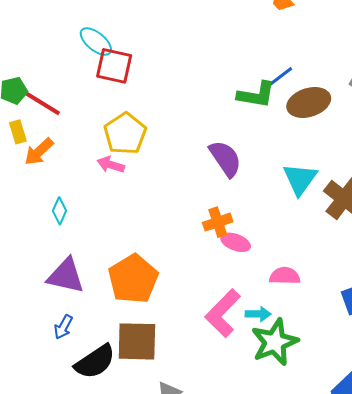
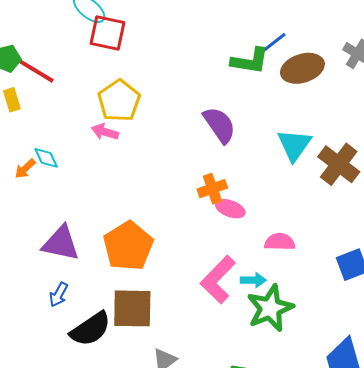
orange arrow: (39, 152) -> (25, 169), moved, size x0.7
cyan diamond: (59, 211) -> (46, 158), moved, turned -48

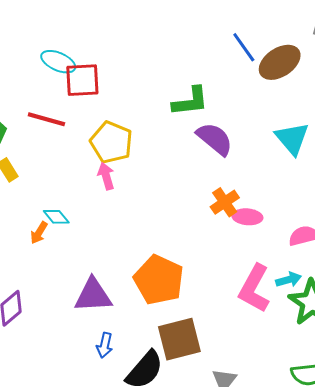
blue line: (272, 44) -> (244, 47), turned -72
green L-shape: (250, 61) -> (190, 101), moved
red line: (37, 71) -> (46, 119), moved
pink arrow: (105, 132) -> (106, 176), turned 72

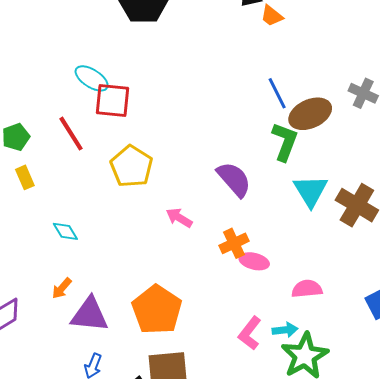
green L-shape: (190, 101) -> (285, 142), moved, turned -72
red line: (46, 119) -> (71, 134), turned 33
pink arrow: (106, 176) -> (179, 218), moved, turned -52
orange arrow: (39, 233) -> (62, 288), moved
pink L-shape: (254, 288) -> (250, 333), size x0.7

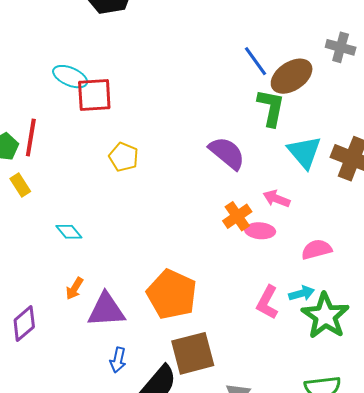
red line: (71, 134) -> (31, 138), moved, turned 51
yellow pentagon: (132, 166) -> (124, 157), size x0.7
pink arrow: (179, 218) -> (276, 199), moved

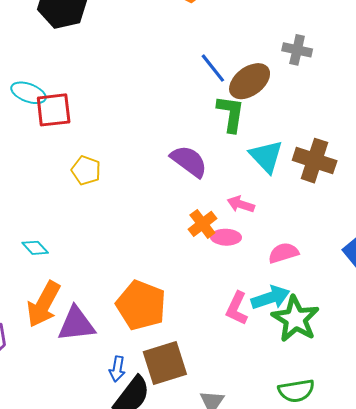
orange arrow: (74, 288) -> (44, 304), size x2.0
cyan arrow: (302, 293) -> (271, 298), size x1.5
blue arrow: (118, 360) -> (117, 369), moved

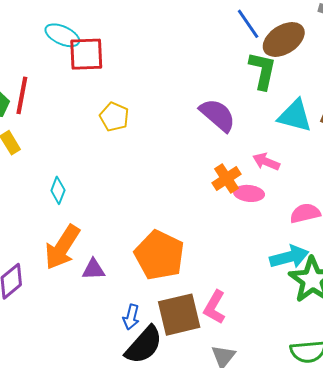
cyan triangle: (266, 156) -> (295, 116), turned -36
cyan diamond: (35, 248) -> (58, 190), turned 60
pink L-shape: (237, 308) -> (215, 307), moved
purple triangle: (76, 324) -> (93, 269), size x0.6

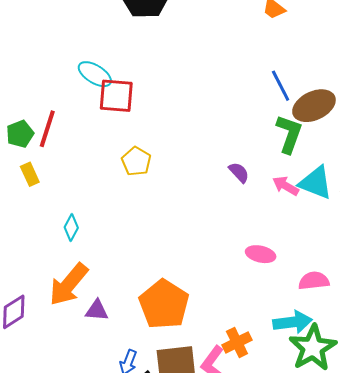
purple semicircle: (218, 115) -> (239, 172), size x0.6
pink arrow: (266, 162) -> (286, 186), moved
orange cross: (227, 178) -> (237, 342), moved

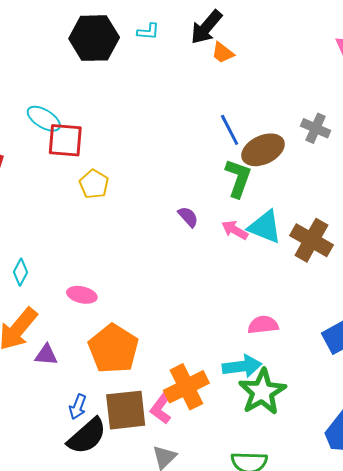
yellow pentagon: (136, 161) -> (94, 184), moved
pink ellipse: (261, 254) -> (82, 295), moved
orange cross: (237, 342) -> (186, 387), size x1.5

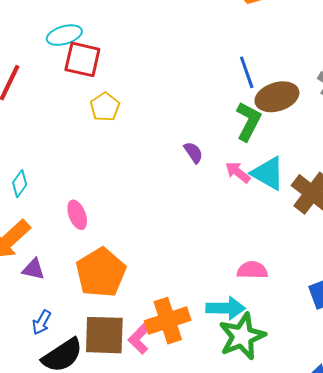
cyan ellipse: (44, 119) -> (64, 35), turned -56
pink ellipse: (82, 295) -> (77, 215), turned 48
blue arrow: (78, 407) -> (42, 322), moved

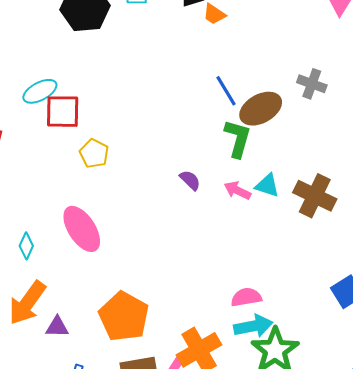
cyan triangle: (268, 173) -> (267, 185), size x0.7
pink ellipse: (77, 215) -> (82, 229), moved, size x1.6
pink semicircle: (252, 270) -> (246, 297), moved

